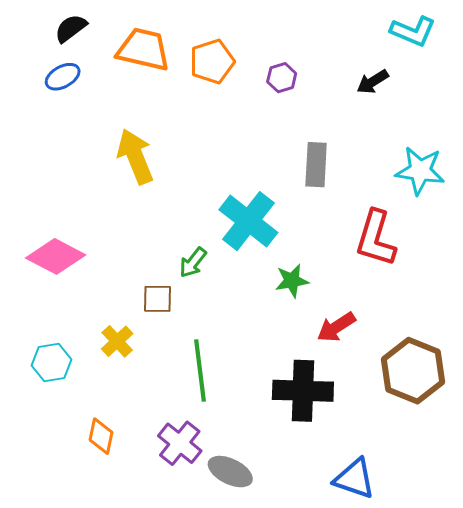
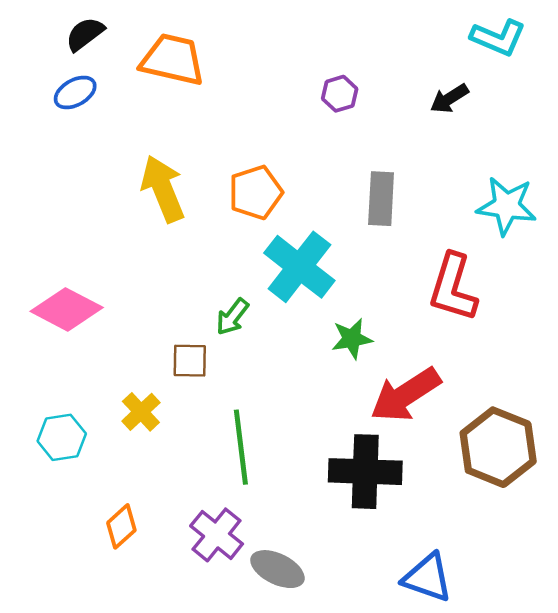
orange pentagon: (212, 62) -> (256, 192), moved
red arrow: (336, 327) -> (405, 395), size x1.5
orange diamond: (101, 436) -> (121, 526), turned 36

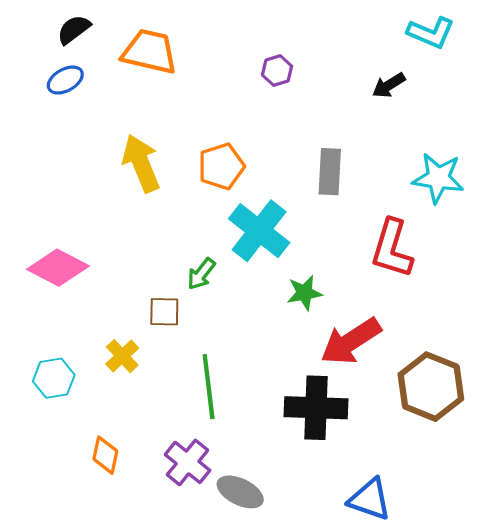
purple hexagon: (340, 94) -> (277, 71), moved
orange diamond: (121, 526) -> (105, 455), turned -36

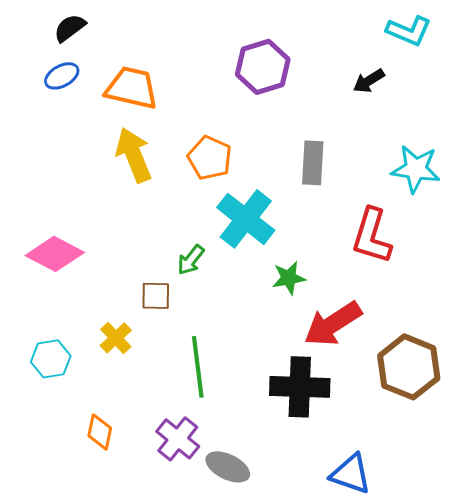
orange trapezoid: (150, 52) -> (132, 88), moved
purple hexagon: (277, 71) -> (263, 67), size x1.8
orange pentagon: (221, 166) -> (210, 158), turned -30

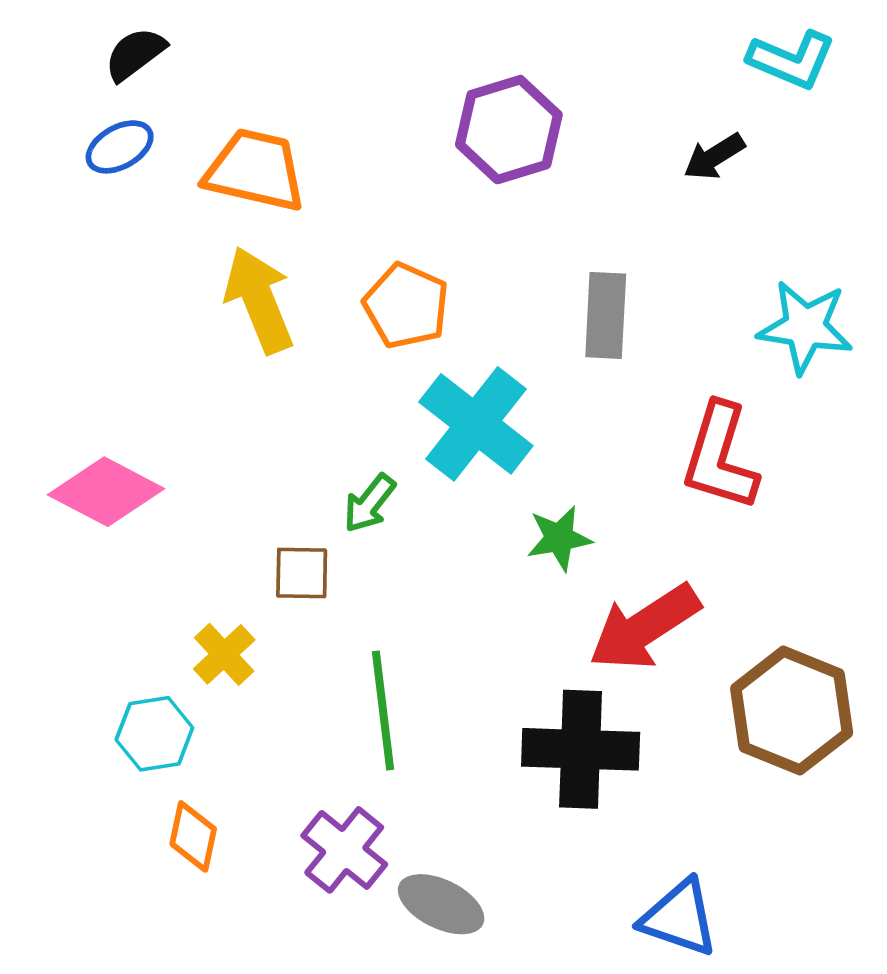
cyan hexagon: (51, 359) -> (154, 734), moved

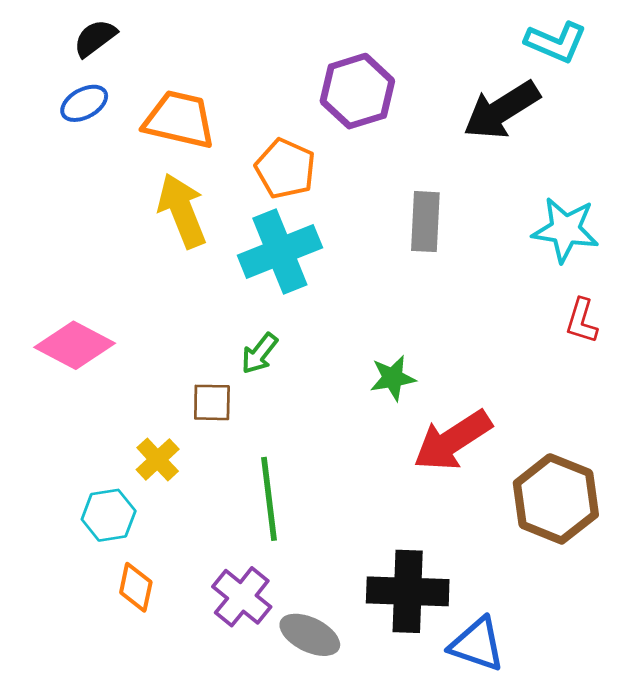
black arrow: (714, 157) -> (501, 110), size x1.8
orange pentagon: (406, 306) -> (285, 169), moved
cyan cross: (476, 424) -> (280, 251), moved, turned 30
red L-shape: (720, 457) -> (582, 321), moved, size x0.6
black cross: (581, 749) -> (408, 591), moved

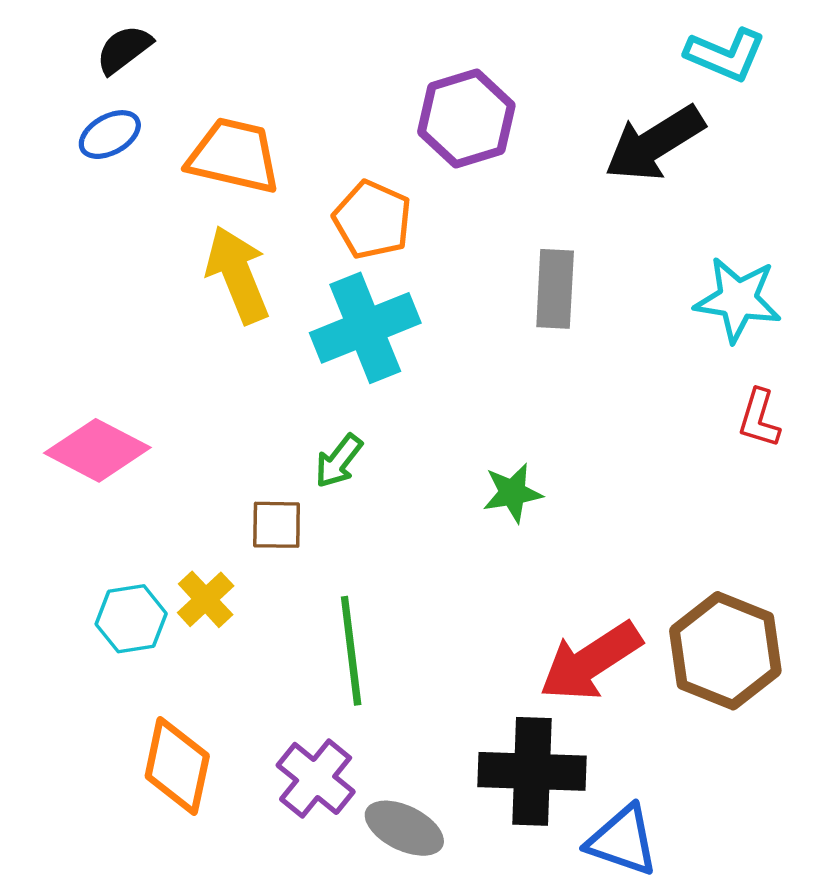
red arrow: (453, 440) -> (591, 661), moved
cyan hexagon: (109, 515) -> (131, 619), moved
orange diamond: (136, 587) -> (177, 766), size x1.5

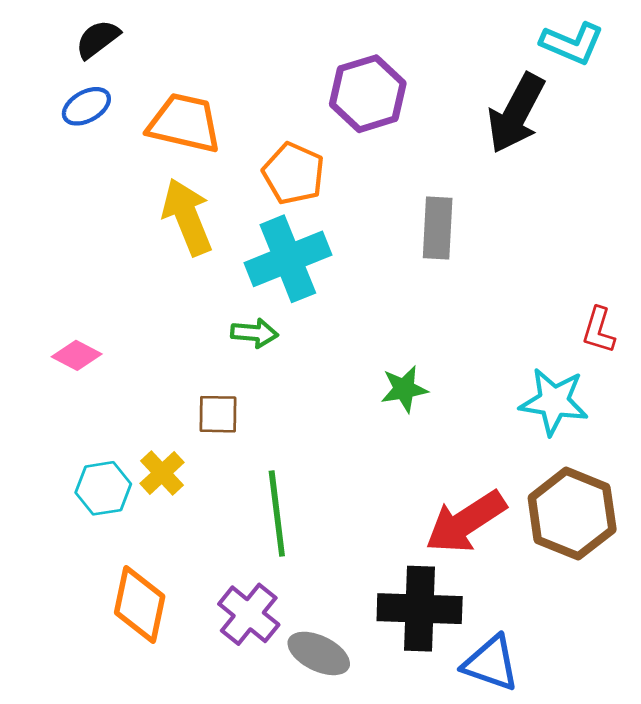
black arrow: (654, 143) -> (516, 113), turned -30
cyan star: (738, 300) -> (554, 402), moved
pink diamond: (97, 450) -> (77, 355), size x0.6
green arrow: (339, 461) -> (254, 333), moved, turned -123

